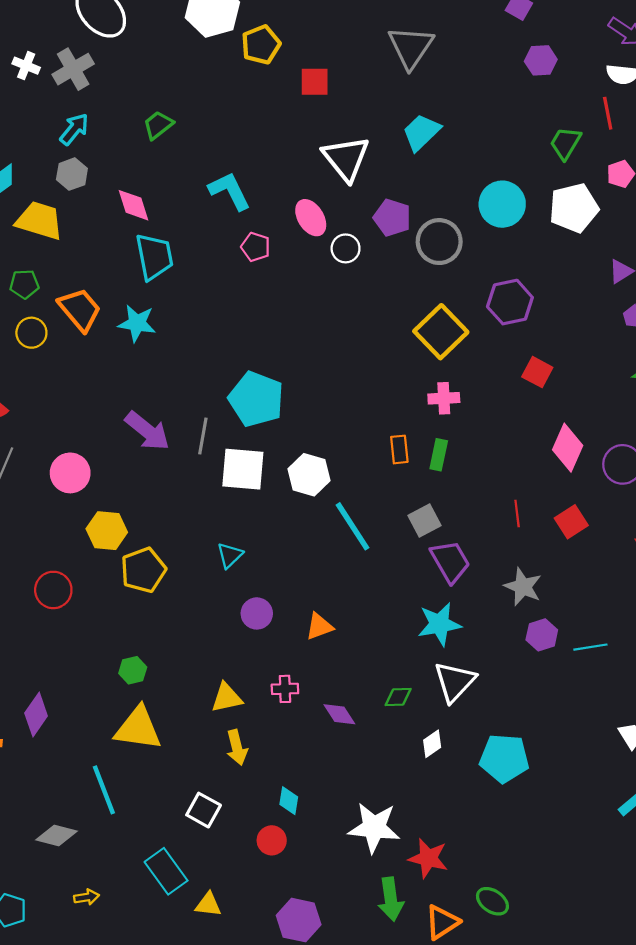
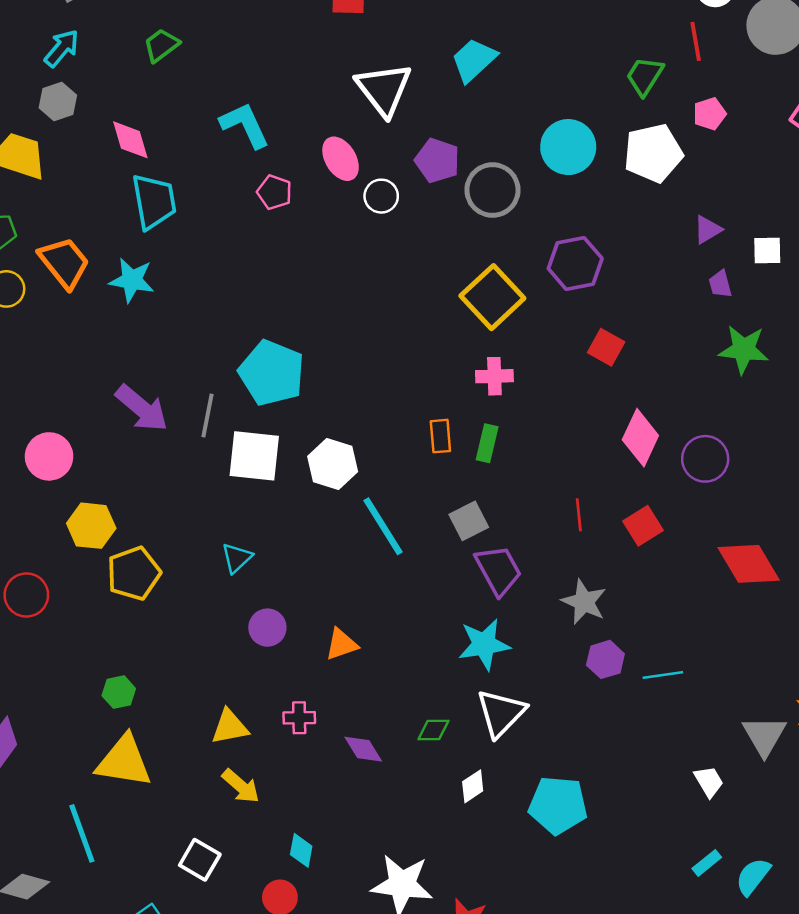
yellow arrow: (237, 747) -> (241, 786), turned -36

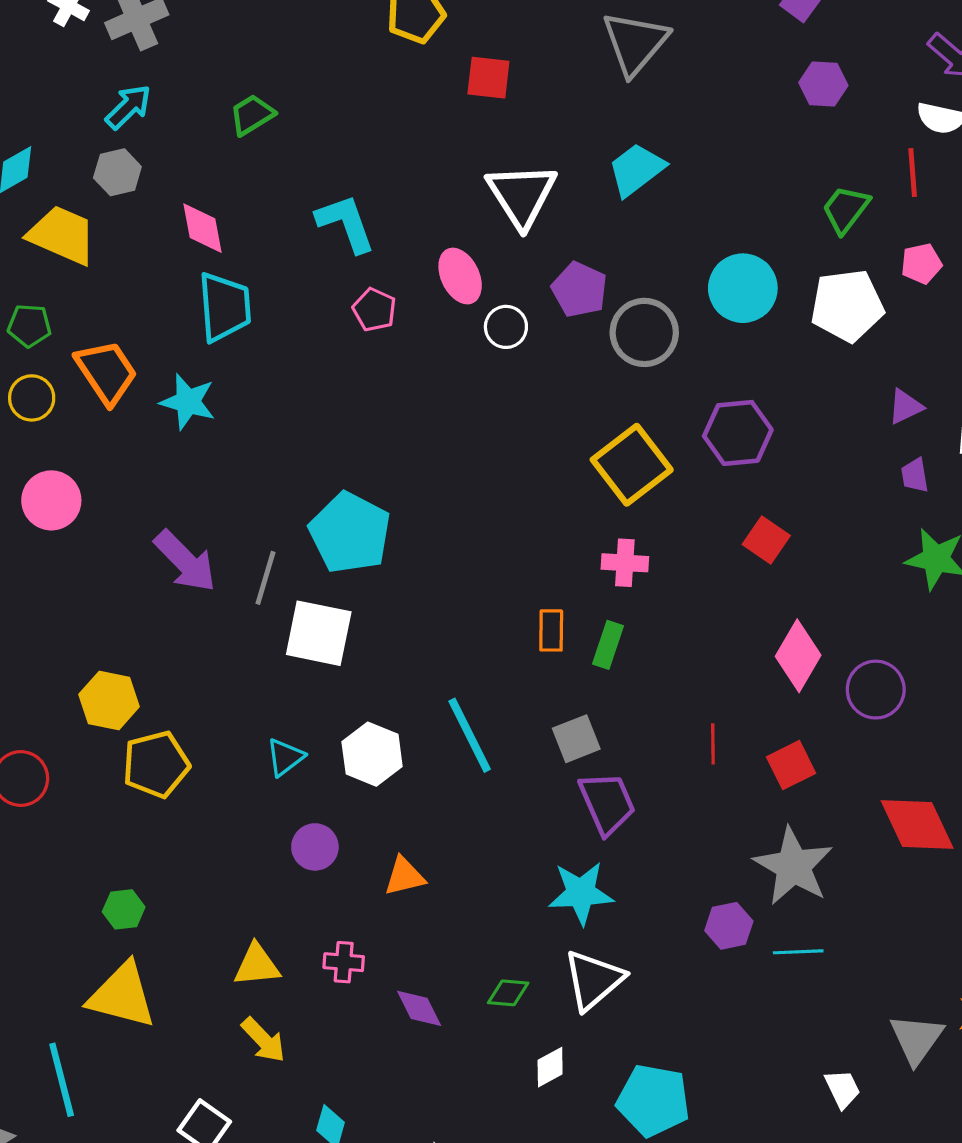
pink circle: (49, 456) -> (51, 500), moved
white hexagon: (333, 464) -> (372, 754), moved
gray star: (584, 602) -> (793, 866), moved, size x1.4

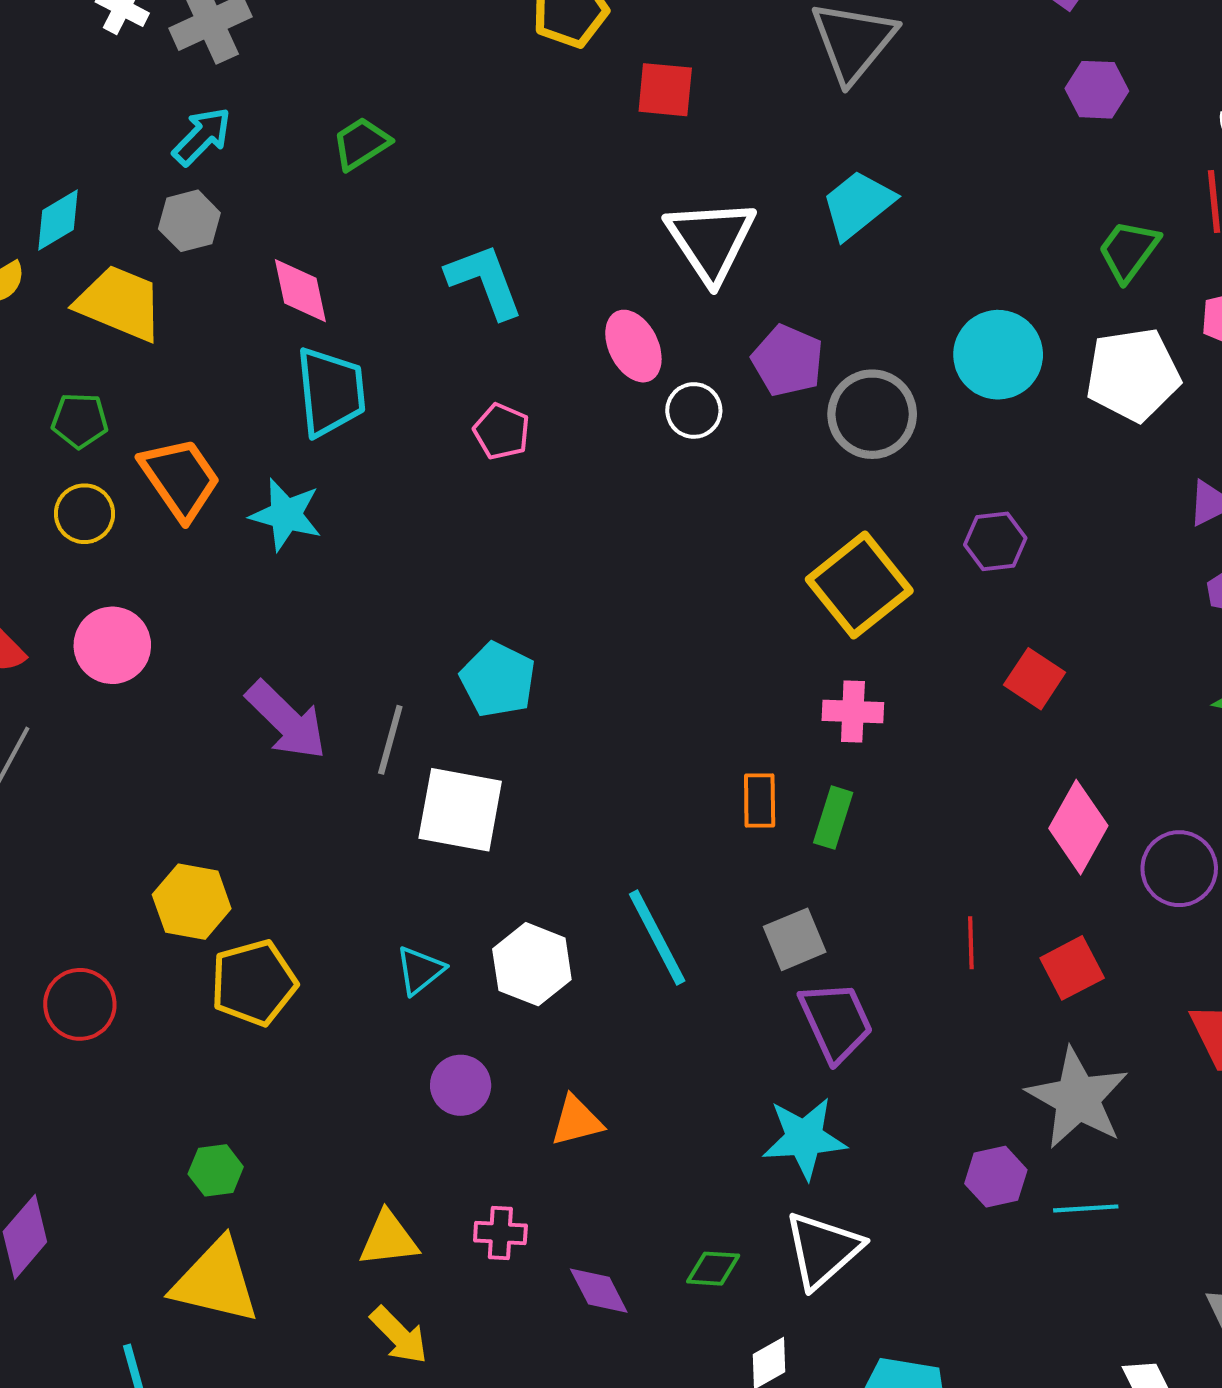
pink pentagon: (374, 310) -> (502, 431), moved
purple hexagon: (738, 433) -> (995, 541), size x0.7
cyan pentagon: (350, 533) -> (498, 680), size x0.7

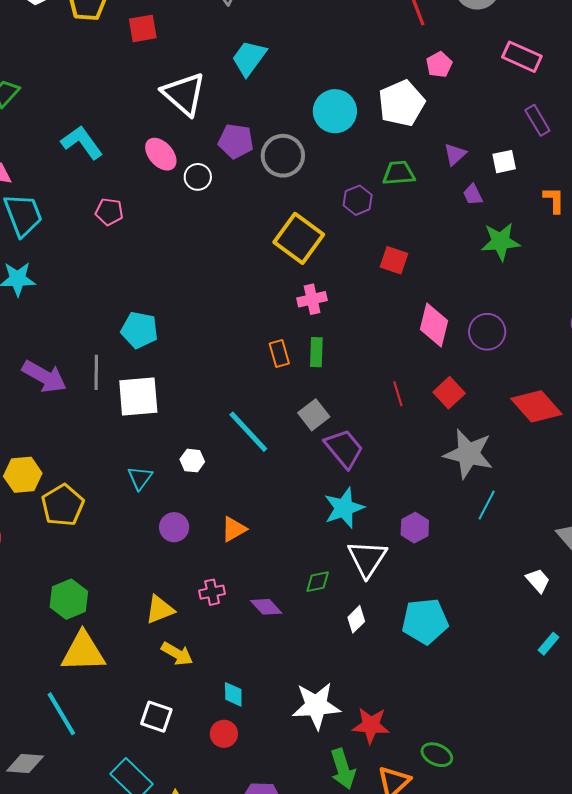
green trapezoid: (1129, 251) -> (399, 173), moved, turned 64
white hexagon: (532, 964) -> (192, 461), size x0.6
green hexagon: (216, 1170) -> (69, 599), size x1.5
purple hexagon: (996, 1177) -> (415, 528), moved
cyan line: (1086, 1208) -> (487, 505), turned -44

